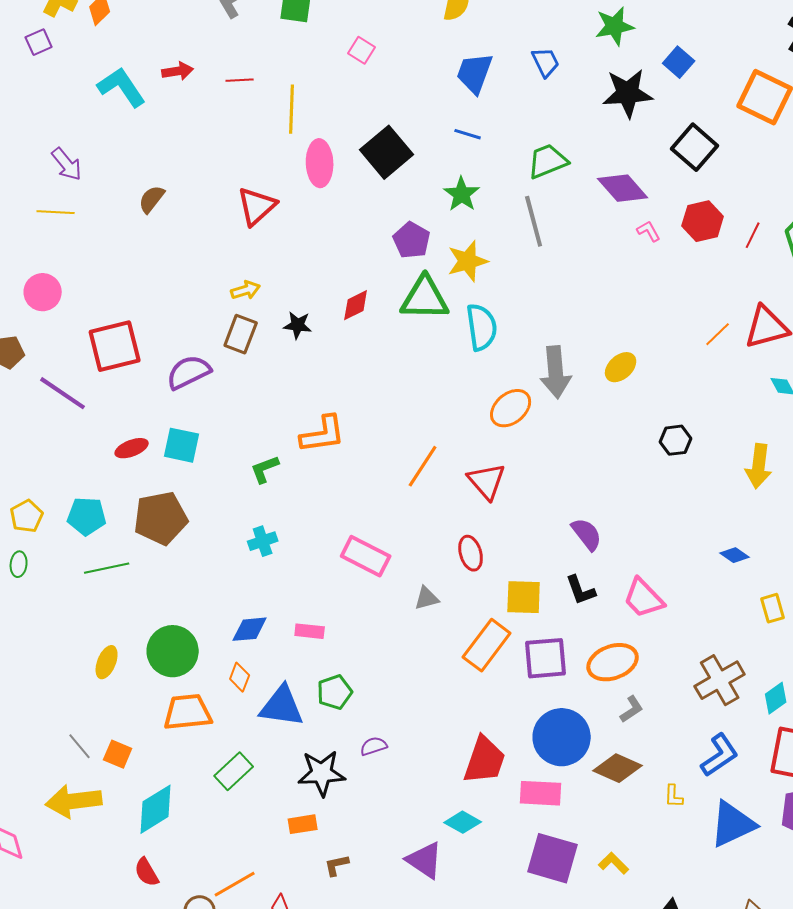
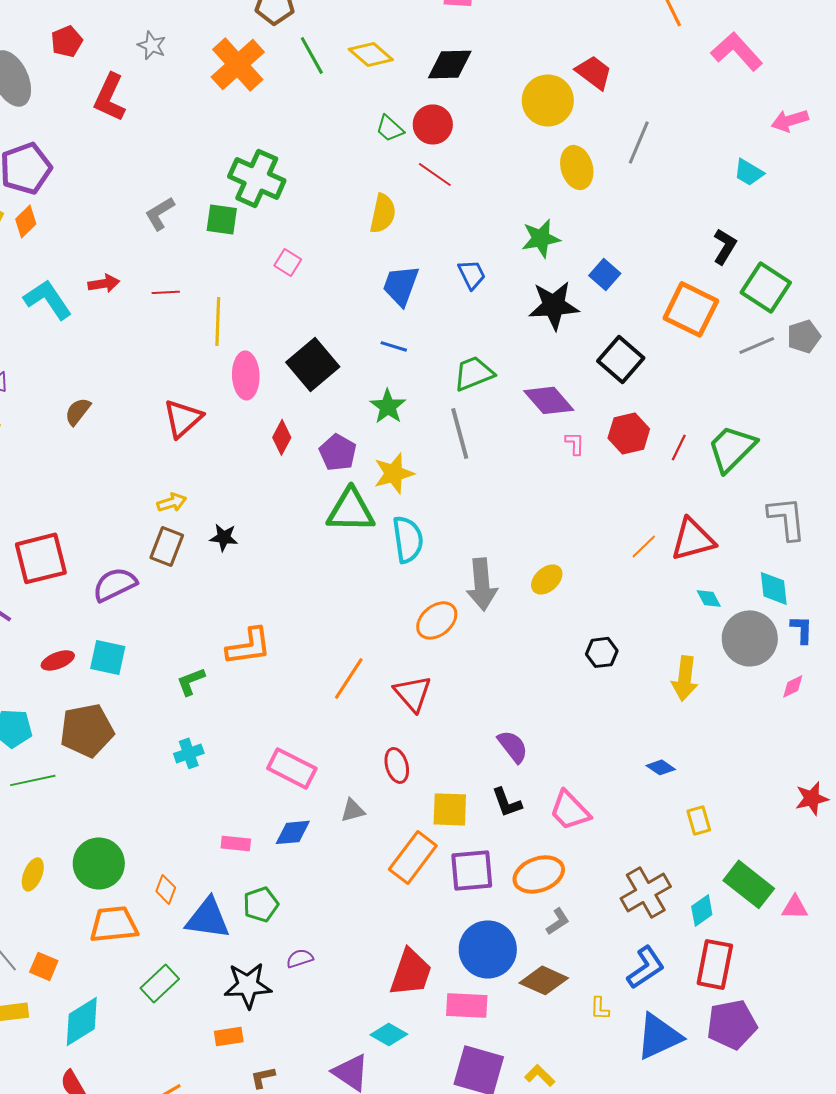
pink L-shape: (649, 231) -> (575, 443), turned 30
red diamond: (356, 305) -> (282, 437), moved, turned -36
blue diamond: (250, 629) -> (293, 832), moved

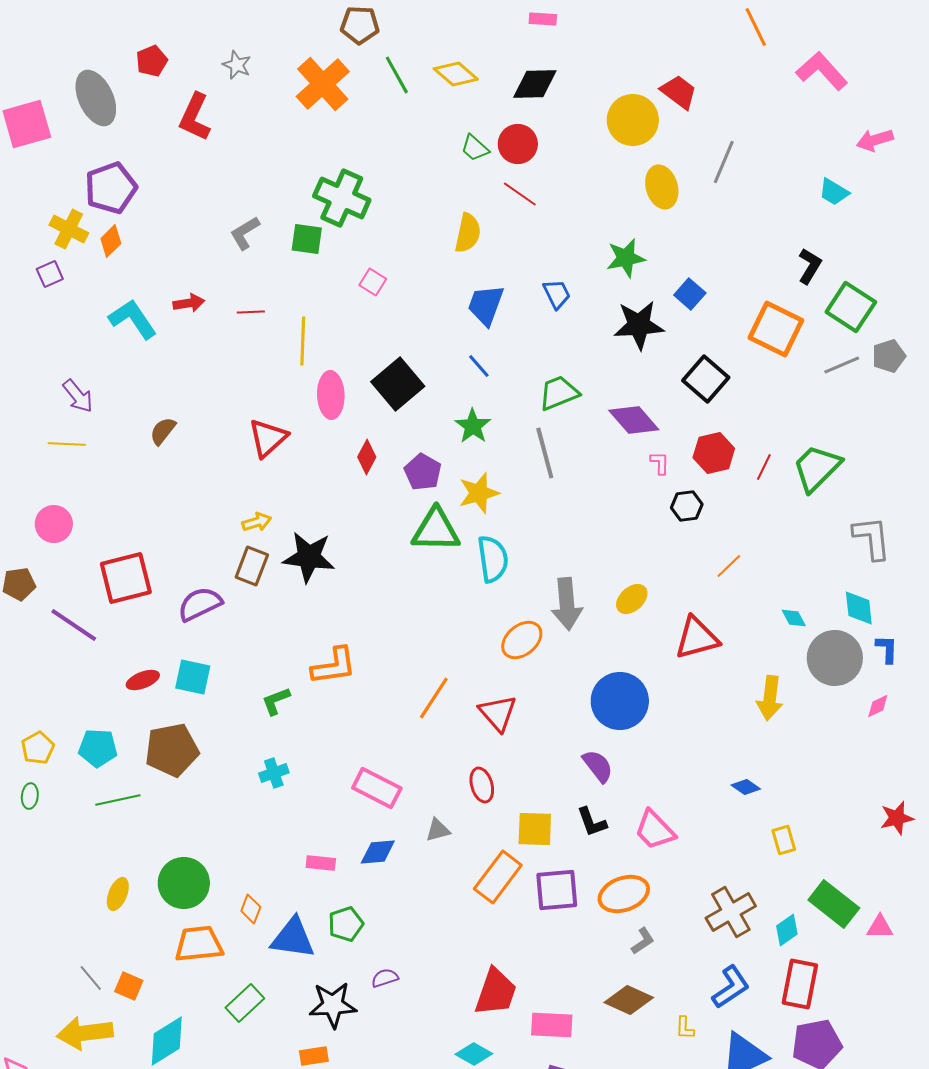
blue line: (394, 346) -> (479, 366), turned 32
black star: (224, 537) -> (309, 557), size x1.8
red triangle: (693, 539) -> (697, 638), moved
black hexagon: (602, 652) -> (687, 506), moved
blue circle: (488, 949) -> (620, 701), moved

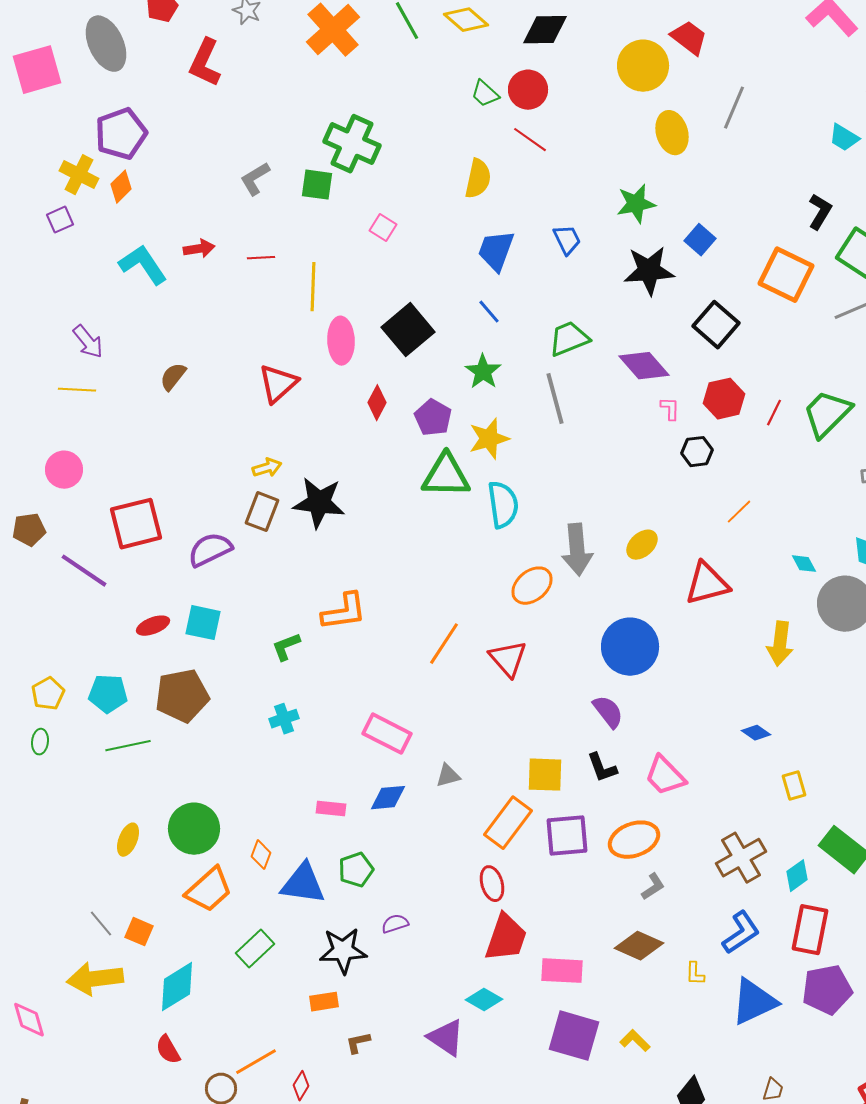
red ellipse: (482, 785) -> (492, 884), moved
orange trapezoid: (199, 944) -> (209, 890), turned 144

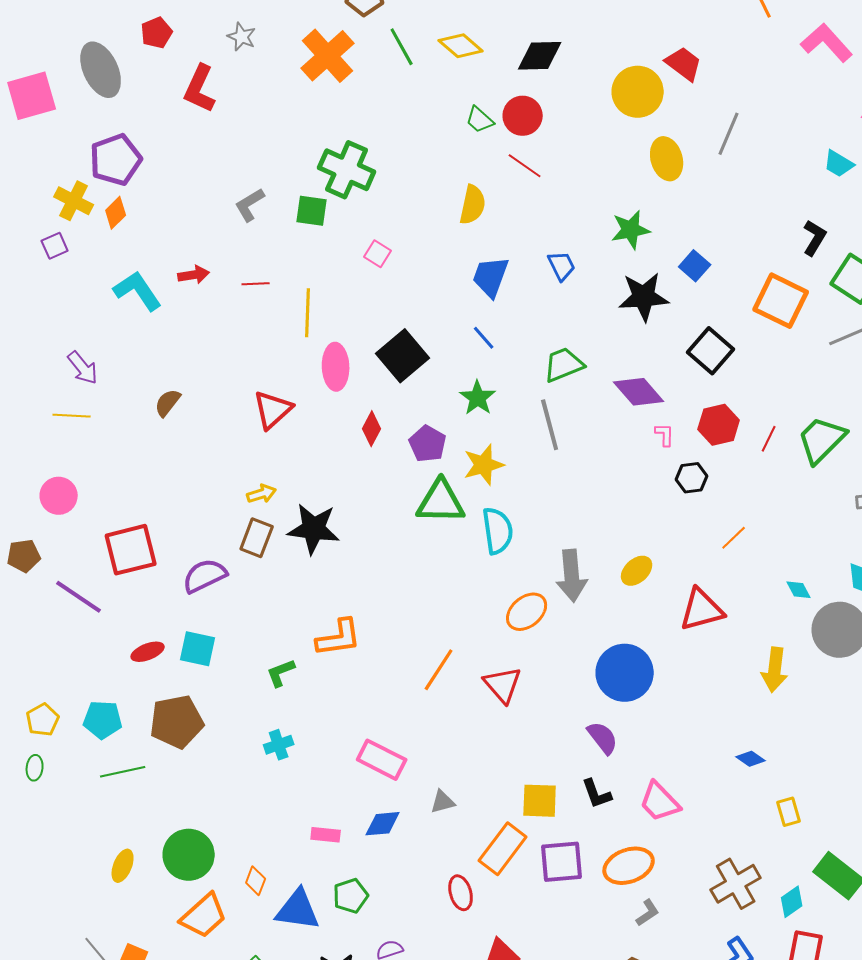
red ellipse: (492, 884) -> (461, 893), moved

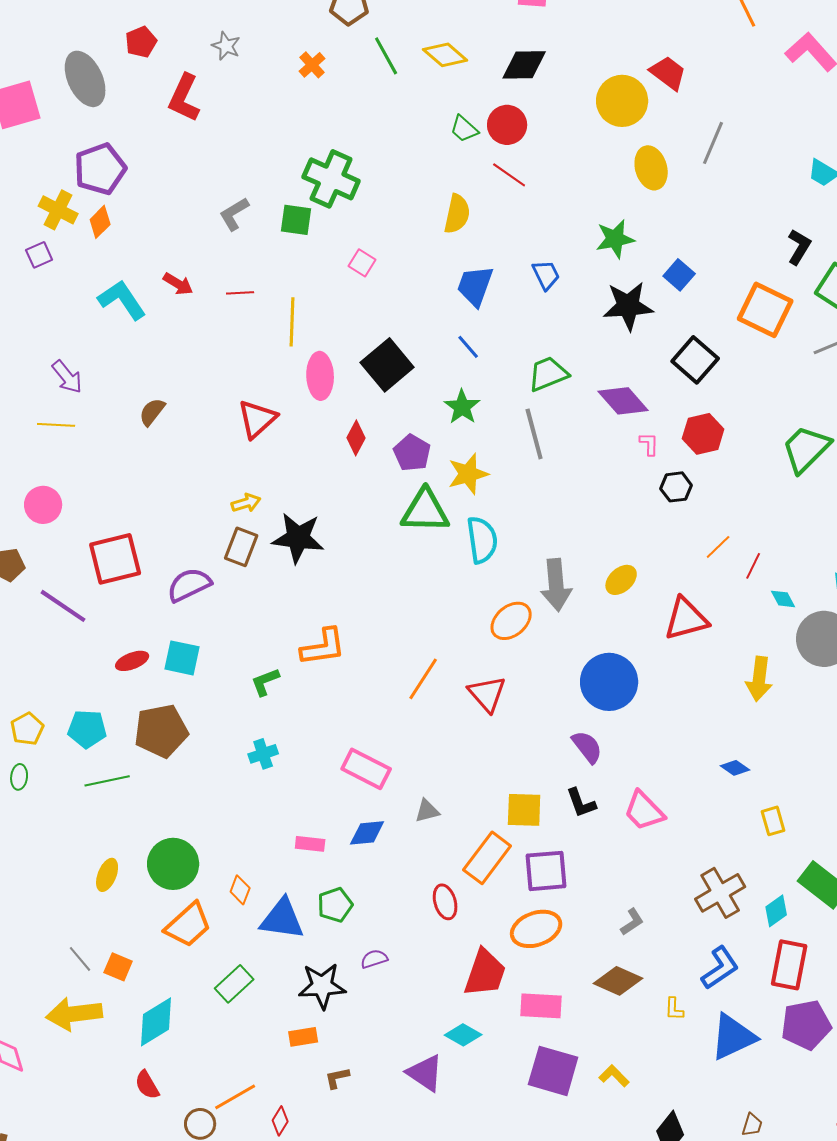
orange cross: (328, 56) -> (312, 65), size x0.5
red arrow: (194, 275) -> (178, 284), turned 40
red line: (769, 439) -> (753, 566), moved
orange ellipse: (629, 866) -> (536, 929), moved

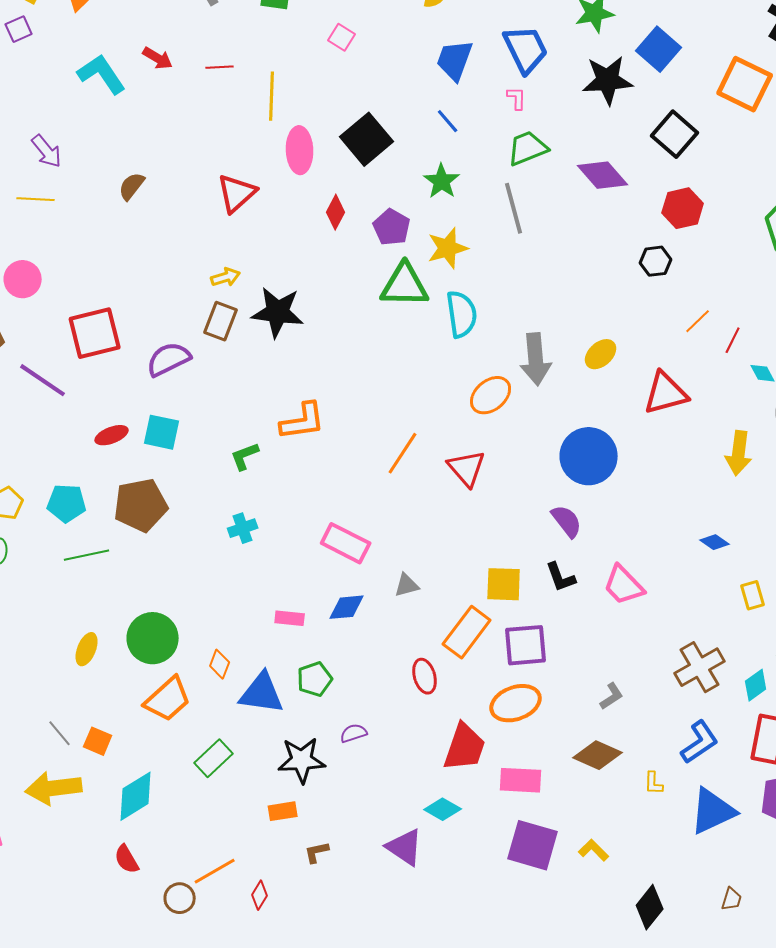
blue trapezoid: (546, 275) -> (526, 49), size x1.6
blue square: (679, 275) -> (659, 49), size x1.4
pink L-shape: (649, 444) -> (517, 98), moved

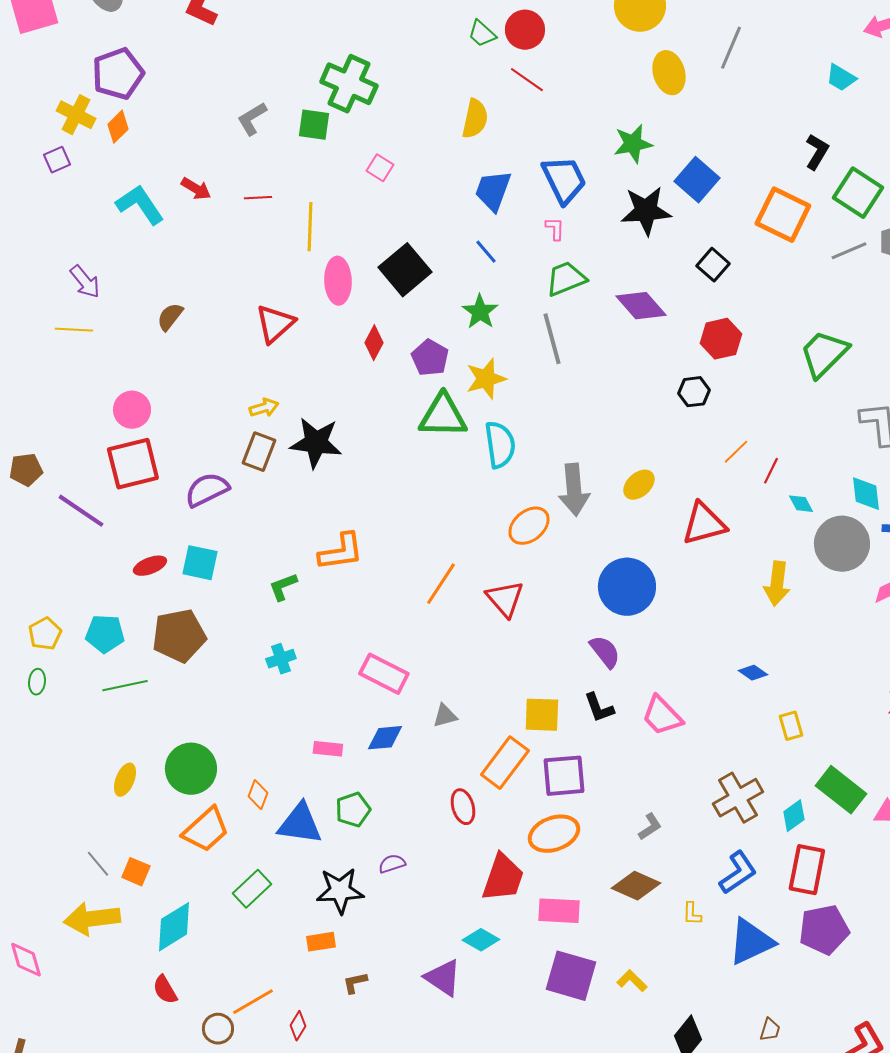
black square: (675, 134) -> (713, 265), size x0.7
pink circle: (23, 279) -> (132, 410), moved

